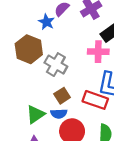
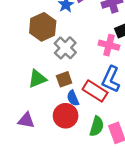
green triangle: (35, 114) -> (37, 79), moved
blue semicircle: (59, 114) -> (73, 98), moved, turned 56

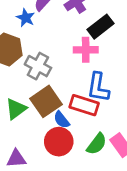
brown square: (64, 79) -> (46, 101), size x1.6
green semicircle: (97, 126) -> (97, 144), turned 36

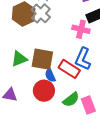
gray cross: (38, 66) -> (41, 13), moved
brown square: (46, 101) -> (42, 59), turned 30

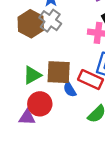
red circle: (44, 91) -> (40, 104), moved

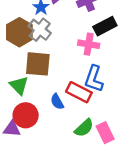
brown square: (59, 72) -> (38, 64), moved
green triangle: (32, 75) -> (19, 85), turned -48

